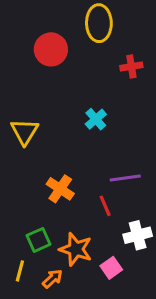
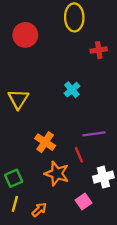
red circle: (51, 49) -> (25, 35), moved
green square: (39, 240) -> (14, 178), moved
orange star: (76, 249) -> (57, 174), moved

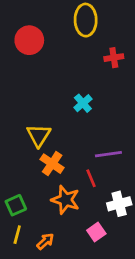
yellow triangle: (18, 99) -> (39, 135), moved

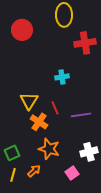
red cross: (114, 58) -> (85, 43), size x1.5
cyan cross: (83, 103) -> (62, 77), turned 32
red line: (91, 178) -> (55, 108), moved
orange arrow: (45, 241) -> (34, 171), moved

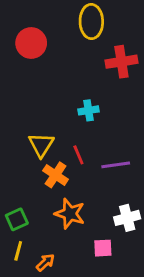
orange arrow: (34, 171) -> (45, 262), moved
pink square: (72, 173) -> (103, 248), turned 32

